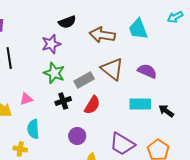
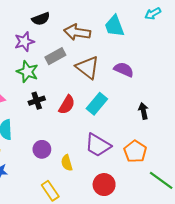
gray rectangle: (84, 80) -> (55, 56), moved
cyan rectangle: (140, 104) -> (97, 104), moved, turned -50
black arrow: (166, 111) -> (143, 111), turned 42
purple circle: (77, 136) -> (42, 149), moved

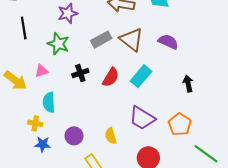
gray rectangle: (55, 56) -> (101, 40), moved
green star: (27, 72) -> (58, 44), moved
purple circle: (42, 149) -> (74, 136), moved

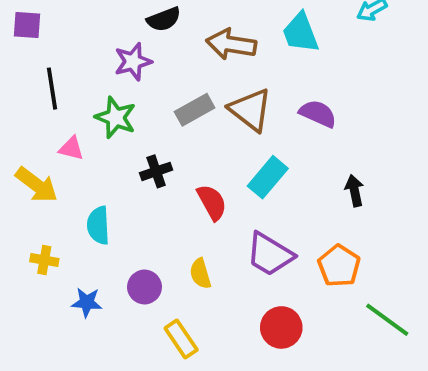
pink triangle: (42, 71) -> (71, 148), moved, turned 32
red semicircle: (111, 77) -> (212, 202), moved, turned -60
yellow cross: (35, 123) -> (44, 260), moved
yellow semicircle: (111, 136) -> (200, 274), moved

